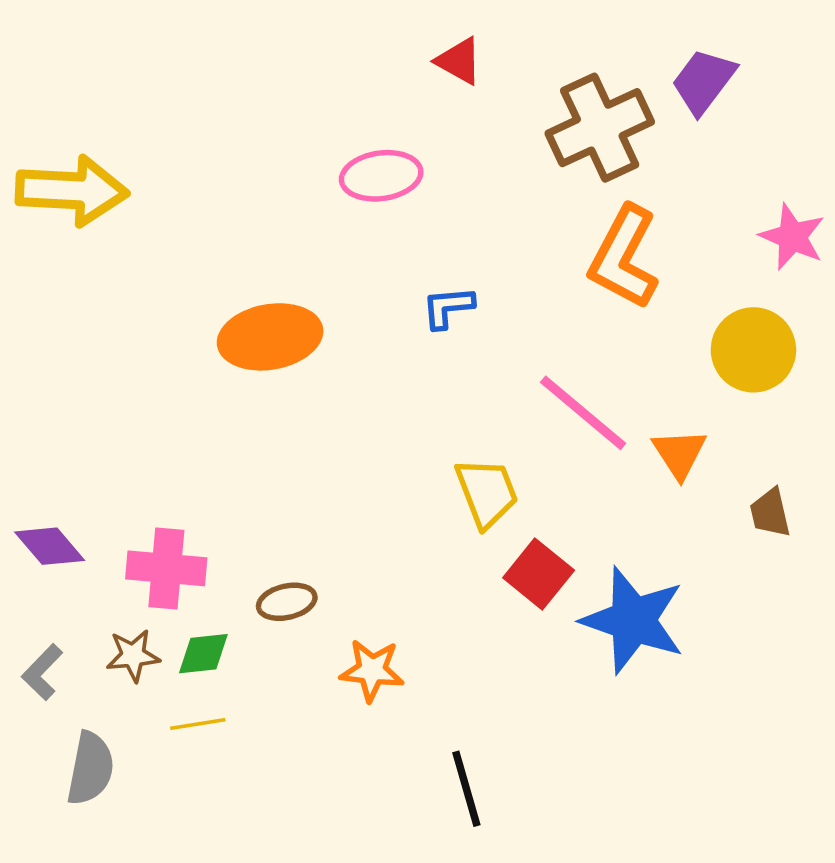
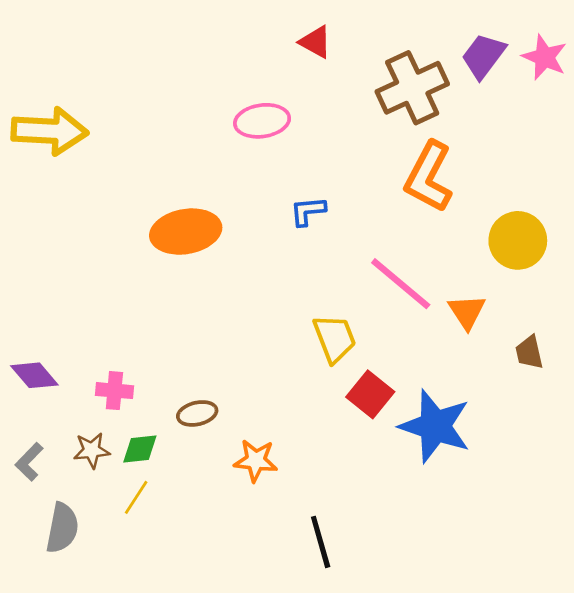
pink star: (792, 237) -> (545, 57), moved
pink cross: (166, 568) -> (114, 391), size x0.7
yellow line: (198, 724) -> (136, 497), turned -48

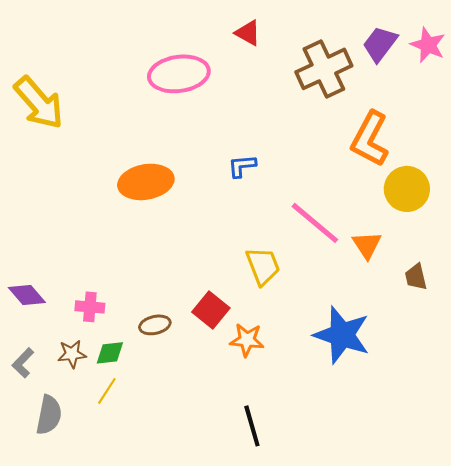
pink ellipse: (262, 121) -> (179, 74), moved, size x1.4
yellow arrow: (50, 131) -> (39, 103), turned 46
orange L-shape: (429, 177) -> (370, 139), moved
red square: (370, 394) -> (211, 310), moved
orange star: (256, 461) -> (247, 340), moved

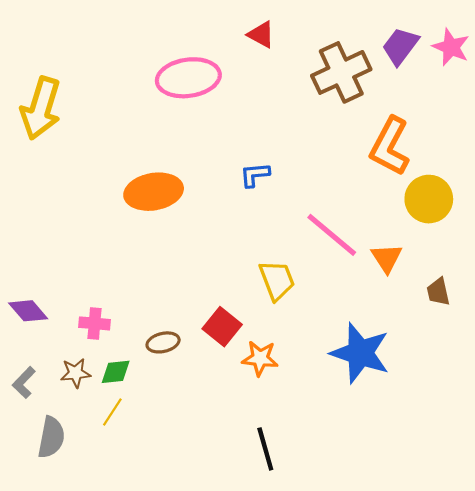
yellow arrow: (39, 103) -> (41, 108), turned 58

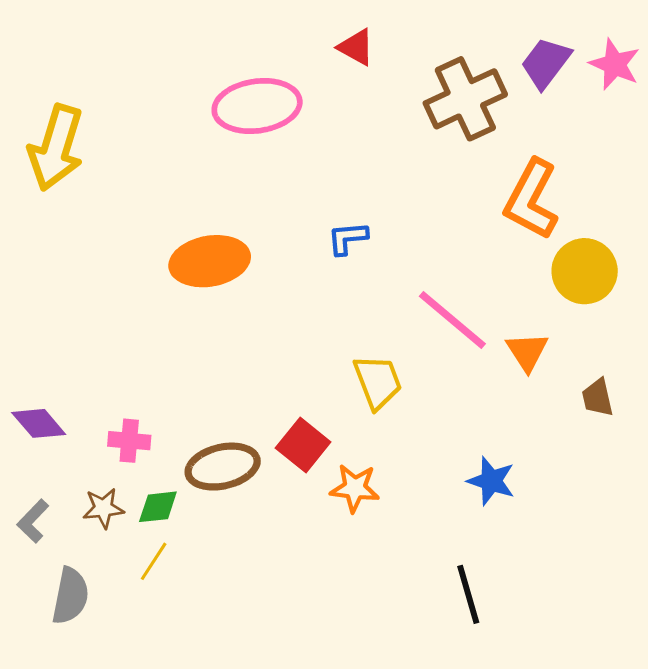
brown ellipse: (163, 342) -> (223, 467), size x1.6
blue star: (360, 353) -> (491, 481), size x0.6
black line: (265, 449) -> (468, 594), moved

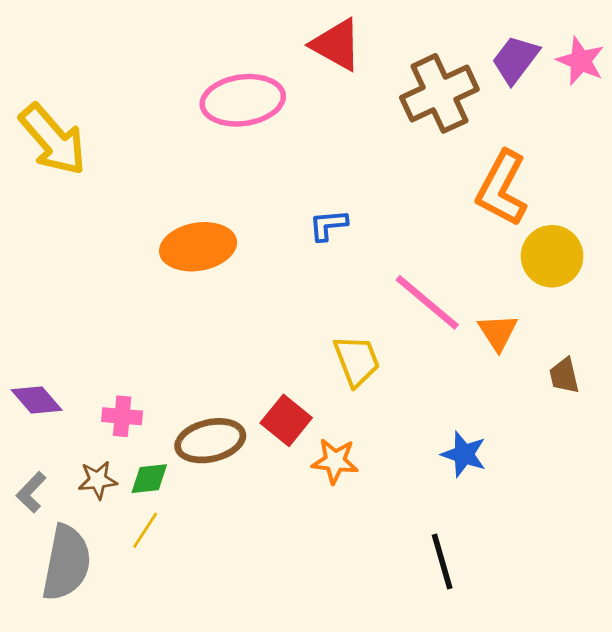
red triangle: (356, 47) -> (336, 45), size x1.5
yellow arrow: (56, 148) -> (53, 140), turned -58
gray semicircle: (70, 596) -> (66, 563), size x1.4

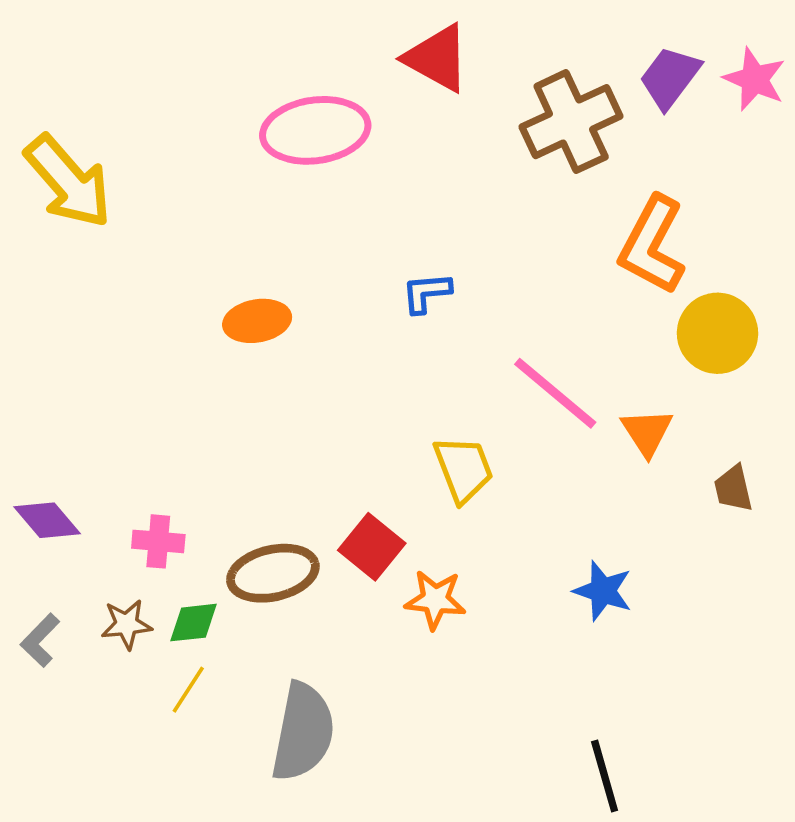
orange ellipse: (198, 247) -> (257, 321), size x0.7
black line: (442, 561) -> (605, 776), moved
gray semicircle: (66, 563) -> (303, 732), moved

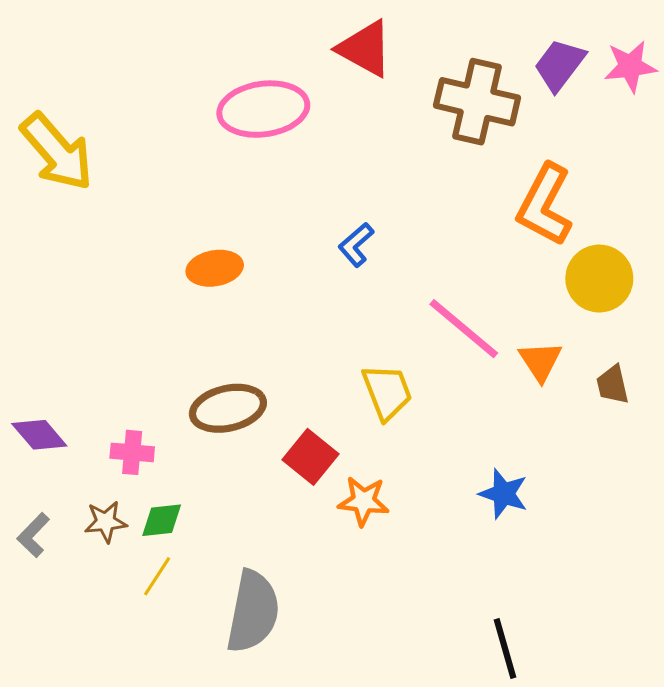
pink star: (755, 79) -> (630, 66), turned -30
brown cross: (571, 122) -> (477, 102), turned 38
blue L-shape: (426, 293) -> (356, 245), turned -36
brown trapezoid: (733, 488) -> (613, 385), moved
brown ellipse: (273, 573) -> (228, 408), moved

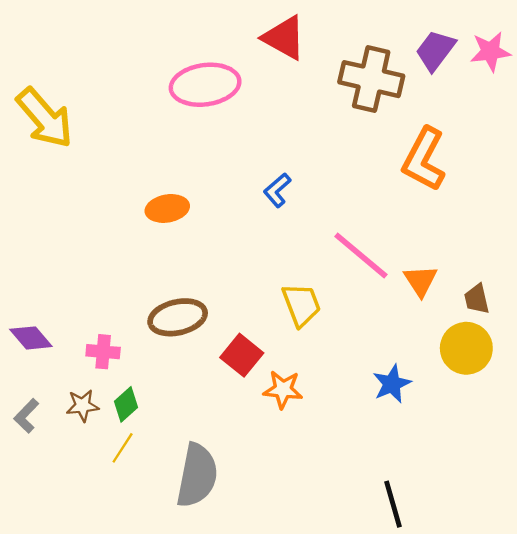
yellow circle: (599, 279) -> (466, 348), moved
blue star: (504, 494) -> (392, 384), turned 30
green diamond: (162, 520) -> (126, 404), turned -36

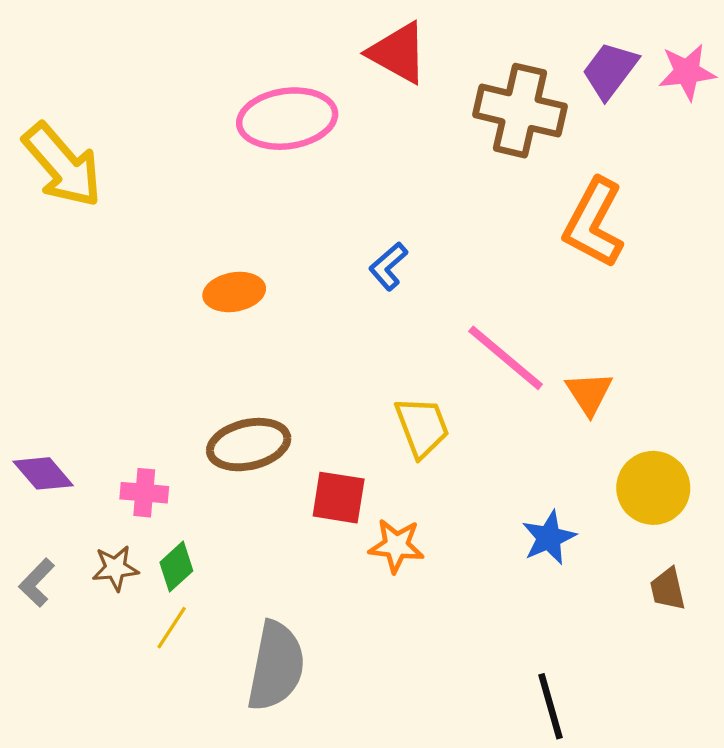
brown trapezoid: (477, 299) -> (668, 589), moved
red square: (242, 355) -> (339, 498), turned -30

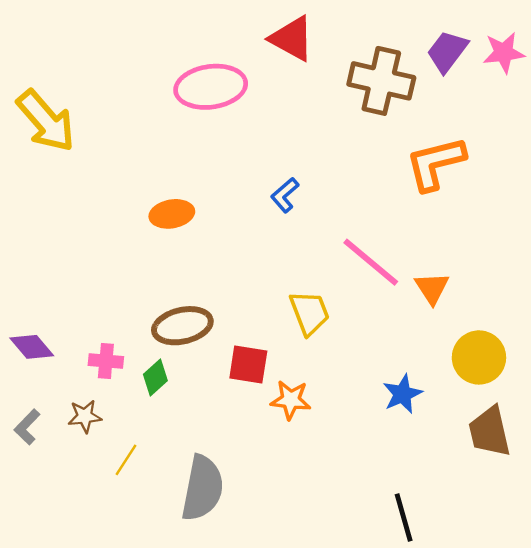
orange L-shape: (594, 223) -> (435, 163), turned 48
green diamond: (176, 567) -> (155, 377), moved
brown trapezoid: (668, 589) -> (490, 432), size x1.6

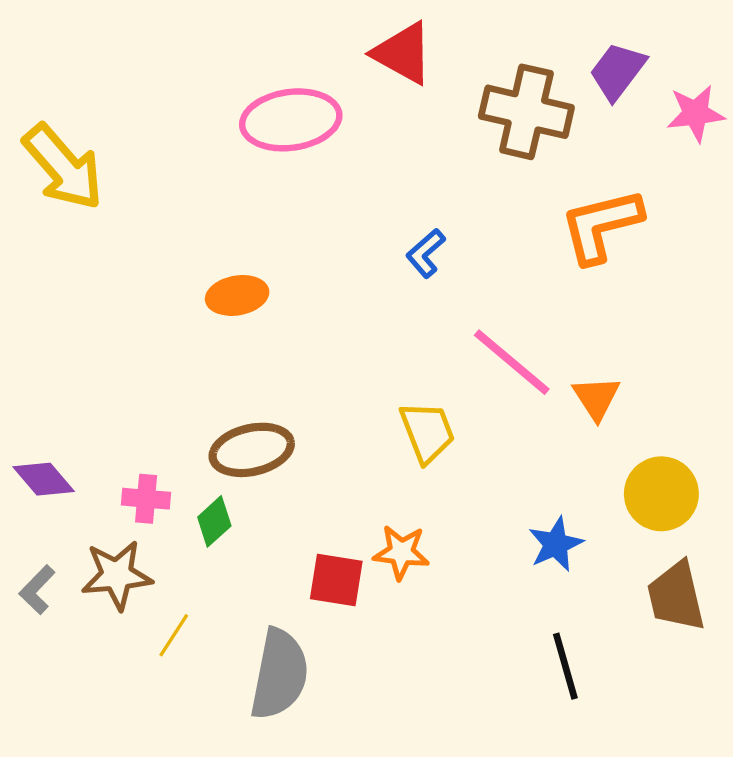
pink star: (504, 53) -> (696, 113), moved
blue L-shape: (285, 195) -> (426, 253), moved
red square: (248, 365) -> (336, 580), moved
brown star: (85, 416) -> (117, 575), size x1.5
black line: (404, 518) -> (565, 666), moved

